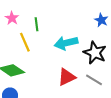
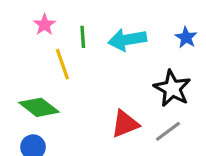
cyan arrow: (66, 43) -> (127, 40), moved
gray line: (94, 80) -> (168, 131), turned -72

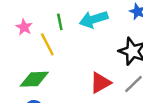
pink star: (44, 25) -> (24, 27), moved
green diamond: (39, 107) -> (34, 79), turned -32

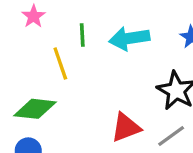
pink star: (24, 27) -> (34, 16), moved

